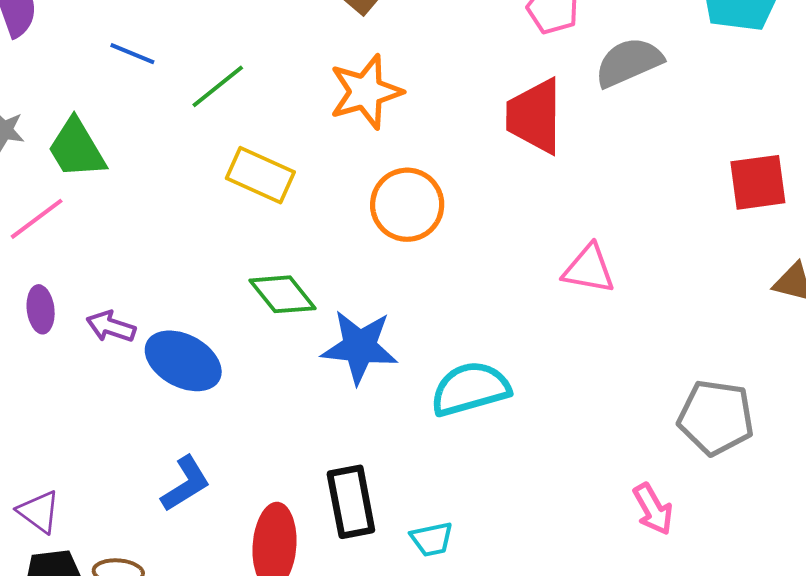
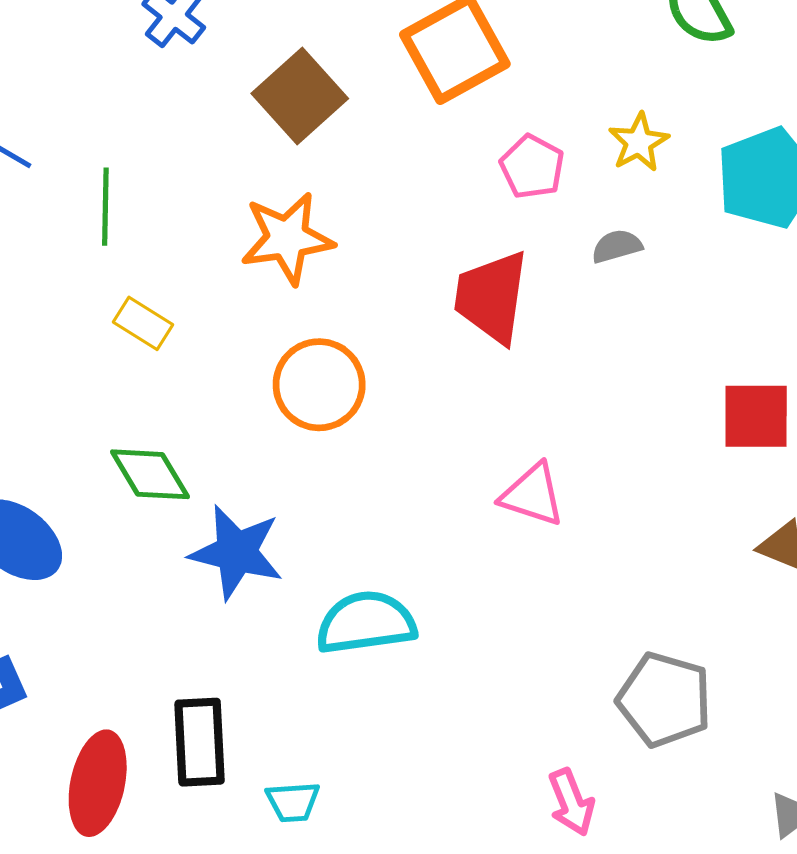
gray semicircle: (629, 62) -> (617, 246), size x0.6
green line: (218, 86) -> (105, 207), turned -58
yellow rectangle: (260, 175) -> (143, 323), size x0.7

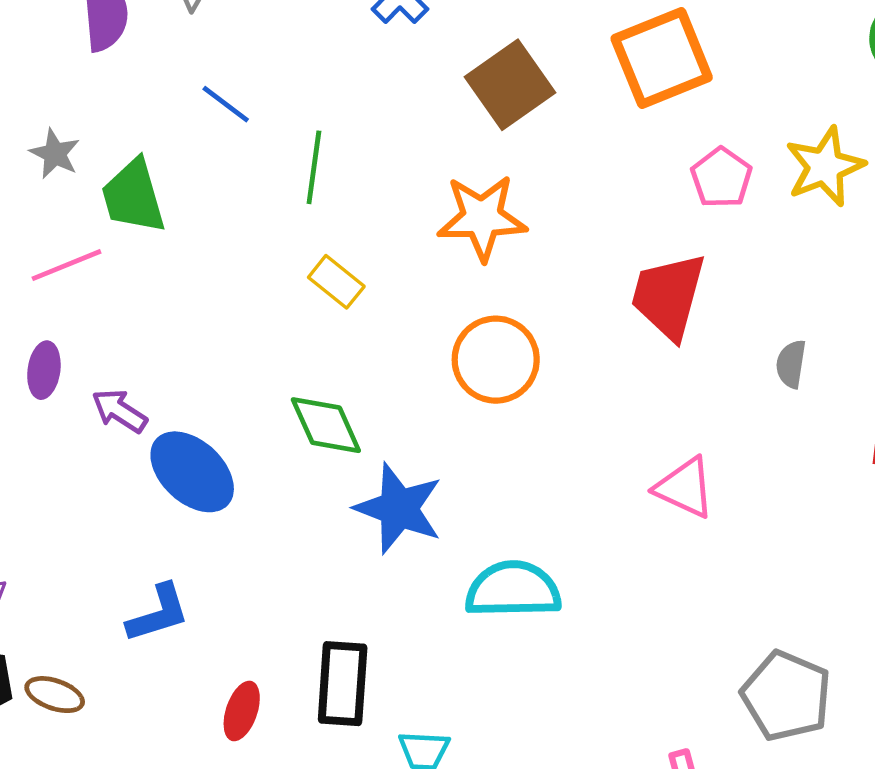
yellow star: (639, 142) -> (825, 167), size x1.4
gray semicircle: (617, 246) -> (791, 364), moved, turned -72
red ellipse: (98, 783) -> (242, 711), size x0.6

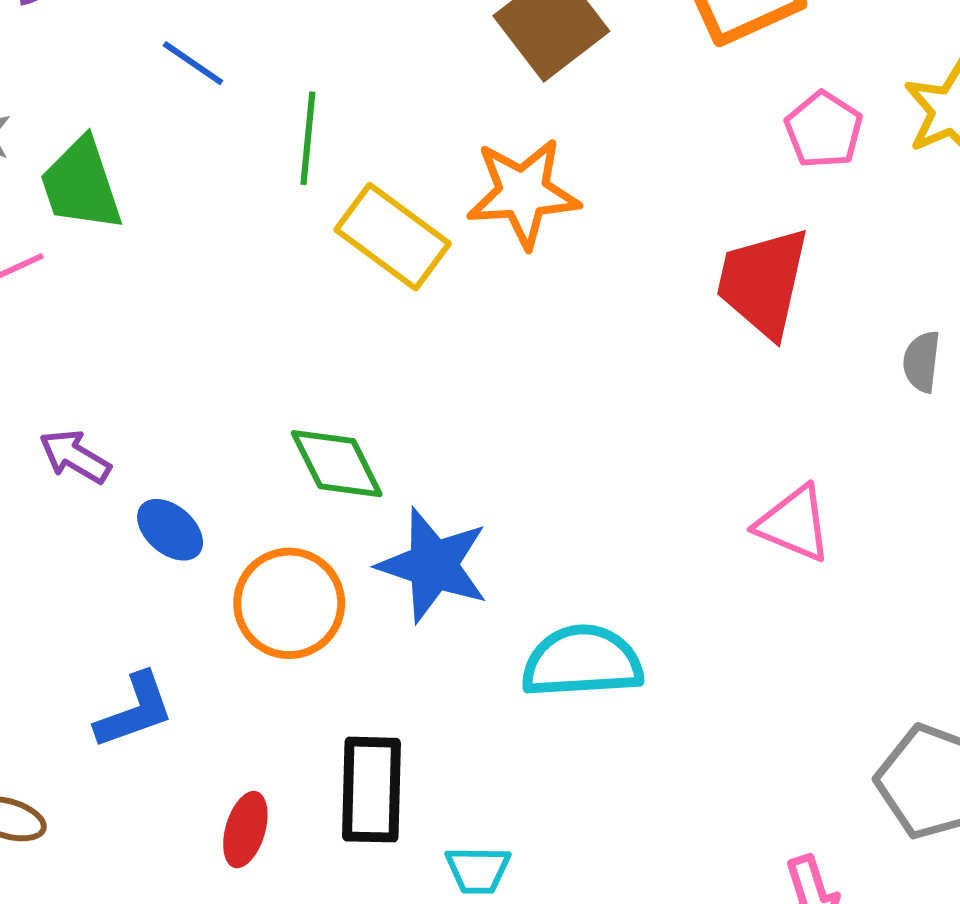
yellow rectangle: (336, 282) -> (393, 237), moved, size x1.6
orange circle: (496, 360) -> (289, 603), moved
blue ellipse: (192, 472) -> (170, 530), size x0.6

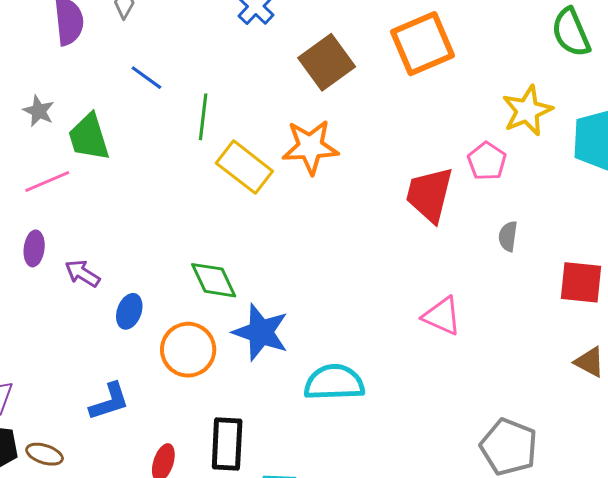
pink pentagon: (824, 130) -> (487, 161), moved
blue ellipse: (170, 530) -> (129, 311), turned 68

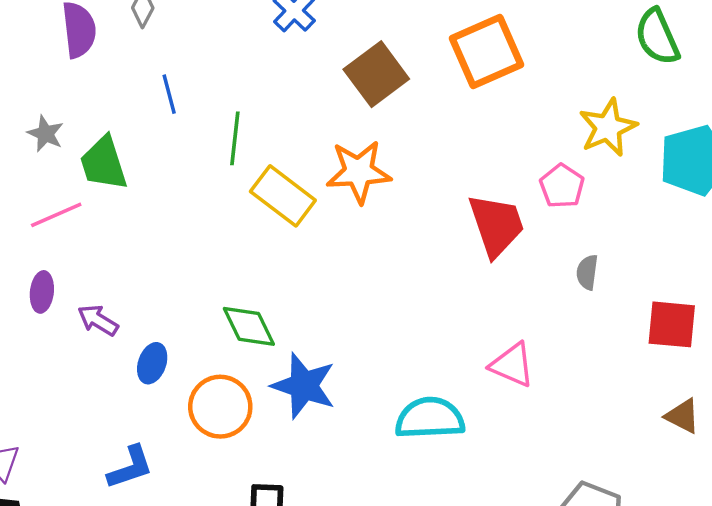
blue line: (146, 78) -> (169, 94), turned 40
red trapezoid: (429, 195) -> (496, 225), turned 148
cyan semicircle: (334, 382) -> (430, 418), moved

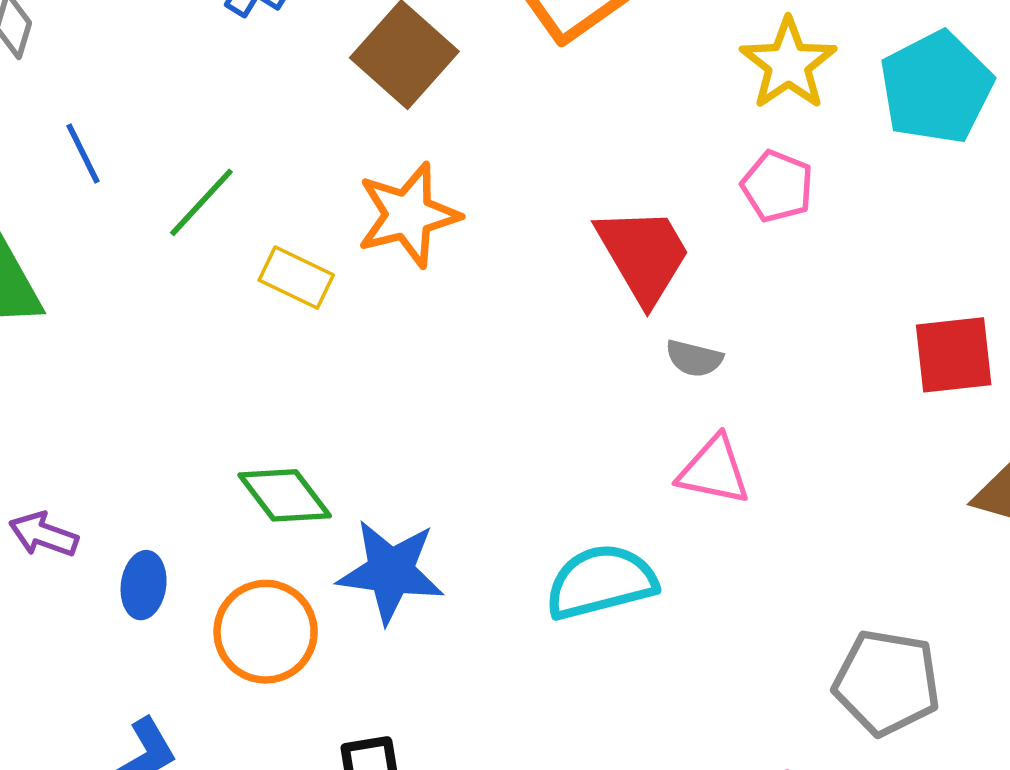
green line: (235, 138) -> (201, 202), turned 48
pink pentagon: (562, 186) -> (777, 186), moved
yellow rectangle: (283, 196) -> (296, 278), size x0.7
gray semicircle: (587, 272) -> (694, 358), moved, turned -72

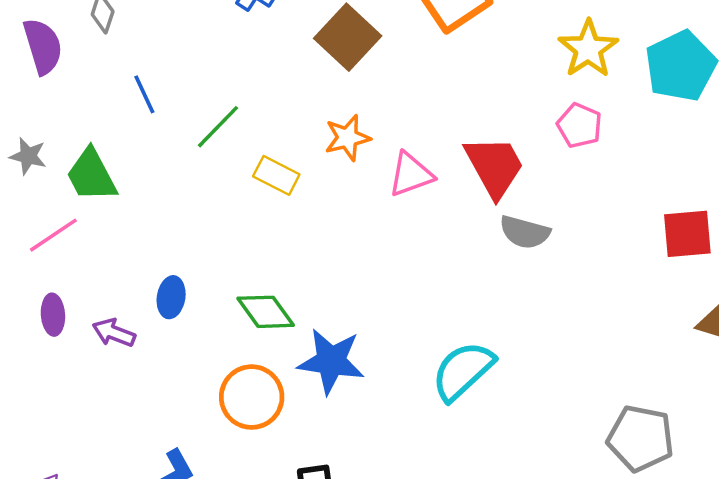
orange star: (408, 215) -> (347, 138), size x0.7
gray semicircle: (694, 358) -> (525, 232), size x1.4
pink triangle: (714, 471) -> (411, 174), moved, turned -33
cyan semicircle: (601, 582) -> (463, 371), turned -30
blue ellipse: (144, 585) -> (171, 297), moved

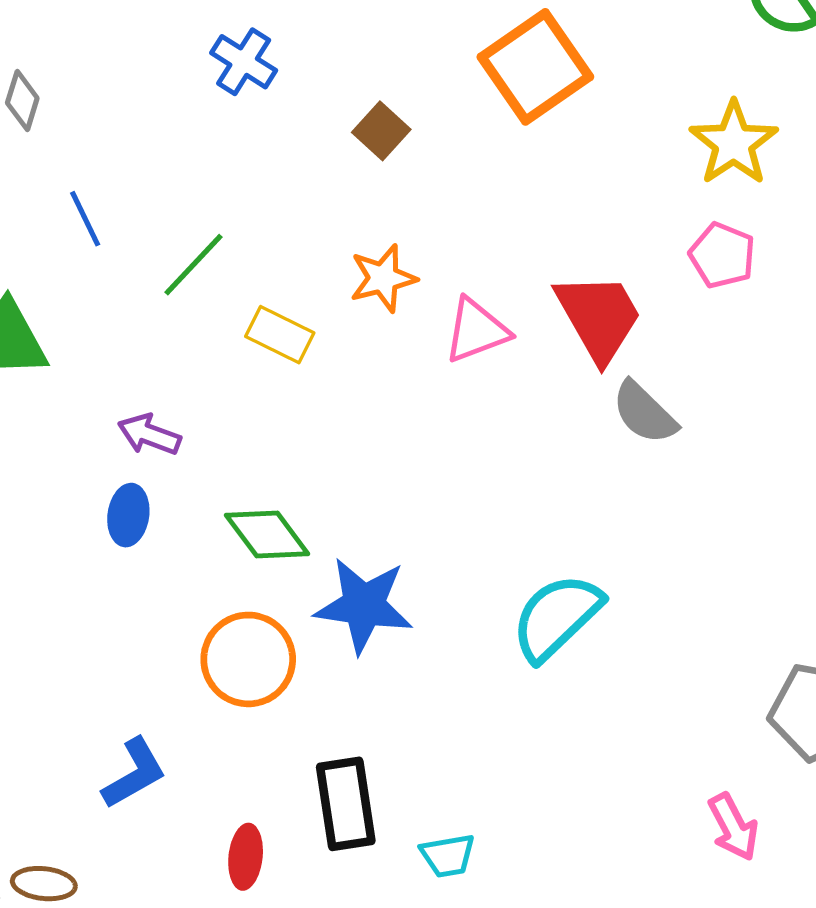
brown square: (348, 37) -> (381, 131), size x0.6
gray semicircle: (525, 232) -> (644, 413), turned 30
purple arrow: (114, 333) -> (149, 435), moved

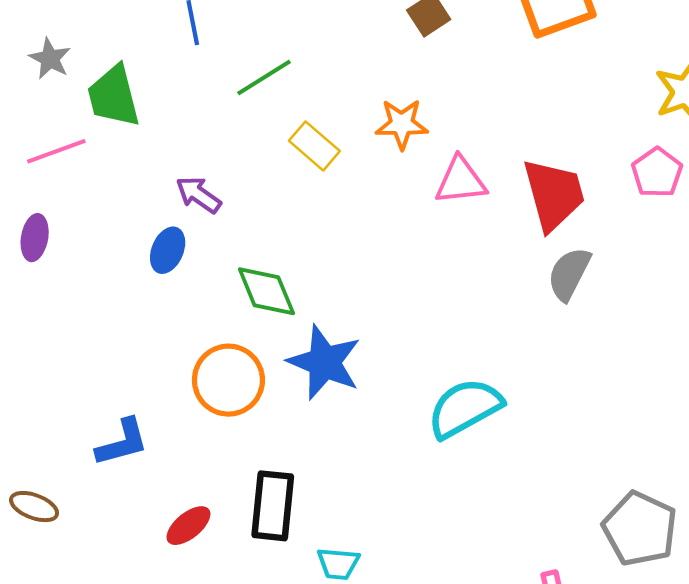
gray semicircle: (644, 413) -> (569, 274), turned 58
red ellipse: (246, 857) -> (188, 526), turned 30

